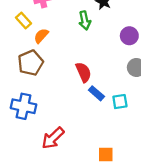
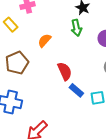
green arrow: (85, 20) -> (76, 28), moved
orange semicircle: (41, 36) -> (45, 40), moved

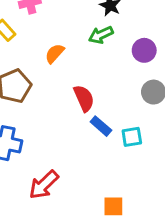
green arrow: (76, 28) -> (101, 35), turned 77

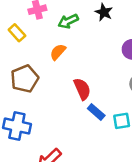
green arrow: (101, 35) -> (68, 21), moved

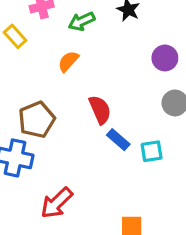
brown pentagon: (25, 79) -> (37, 120), moved

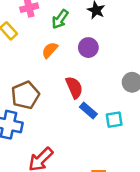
green arrow: (82, 21) -> (60, 19), turned -30
purple circle: (165, 58) -> (88, 48), moved

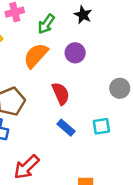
orange semicircle: (50, 50) -> (36, 55), size x1.5
blue rectangle: (88, 111) -> (66, 128), moved

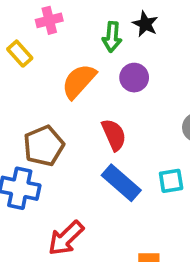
green arrow: (46, 24) -> (112, 37), moved, turned -30
blue rectangle: (66, 128) -> (121, 183), size x1.5

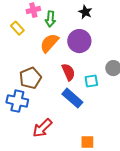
green arrow: (112, 37) -> (50, 19), moved
purple circle: (134, 78) -> (79, 41), size x1.5
cyan square: (171, 181) -> (91, 81), moved

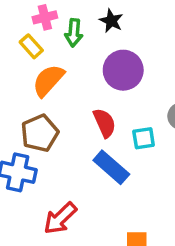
black star: (85, 12) -> (111, 21), moved
yellow rectangle: (17, 28) -> (31, 46), moved
orange semicircle: (49, 43) -> (48, 80), moved

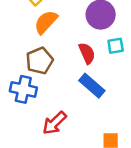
cyan square: (144, 138) -> (116, 46), moved

